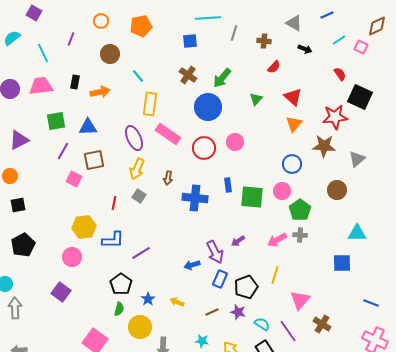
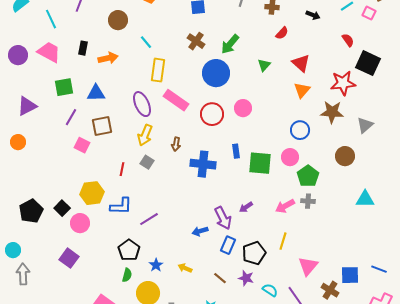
pink trapezoid: (41, 86) -> (49, 52), turned 35
black square: (18, 205) -> (62, 208), moved, turned -35
blue square: (342, 263) -> (350, 275), moved
brown line: (212, 312) -> (220, 278), turned 64

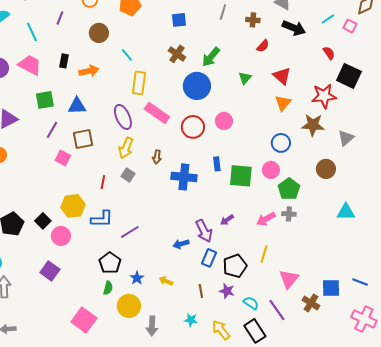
black arrow: (313, 15) -> (294, 28), size x1.6
brown line: (220, 278) -> (201, 291), turned 40

